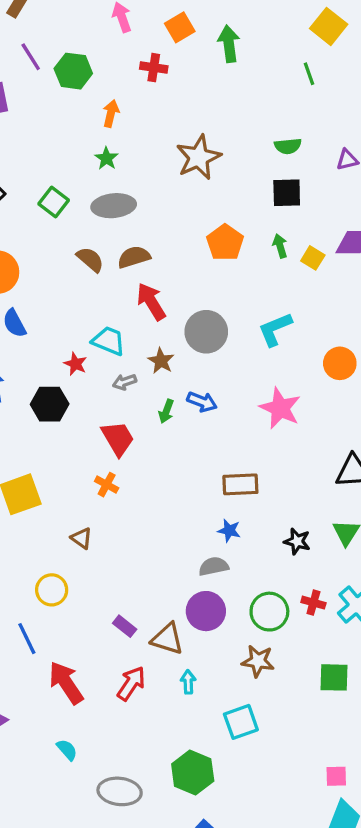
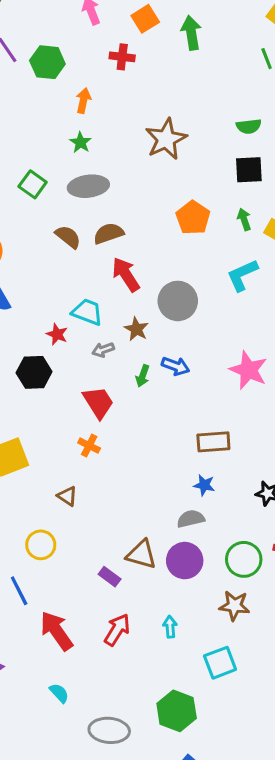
cyan L-shape: (275, 329) -> (242, 275), moved
brown triangle: (167, 639) -> (141, 554), moved

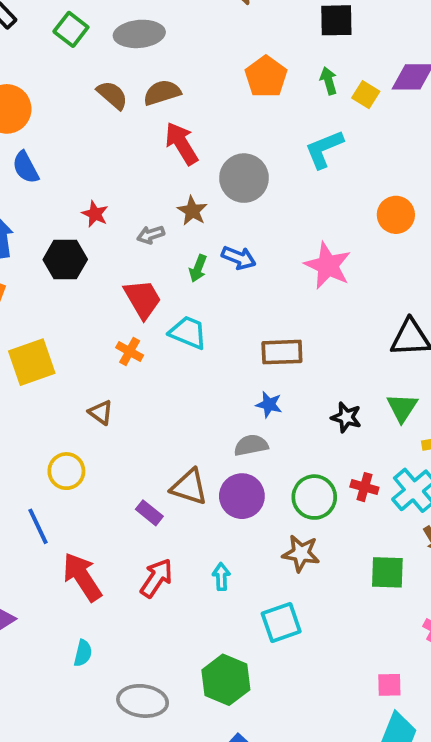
cyan trapezoid: (87, 312) -> (188, 332), moved
cyan semicircle: (59, 693) -> (83, 653), turned 55

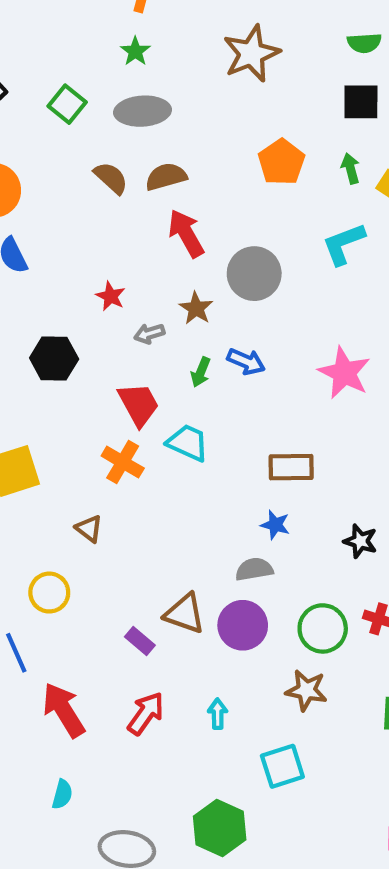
red star: (95, 214) -> (111, 296), moved
orange cross: (130, 351) -> (123, 462), size x1.4

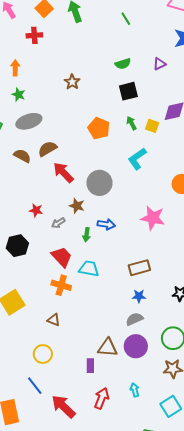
brown star: (251, 54) -> (72, 82), size x0.6
purple rectangle: (140, 641) -> (90, 366), turned 64

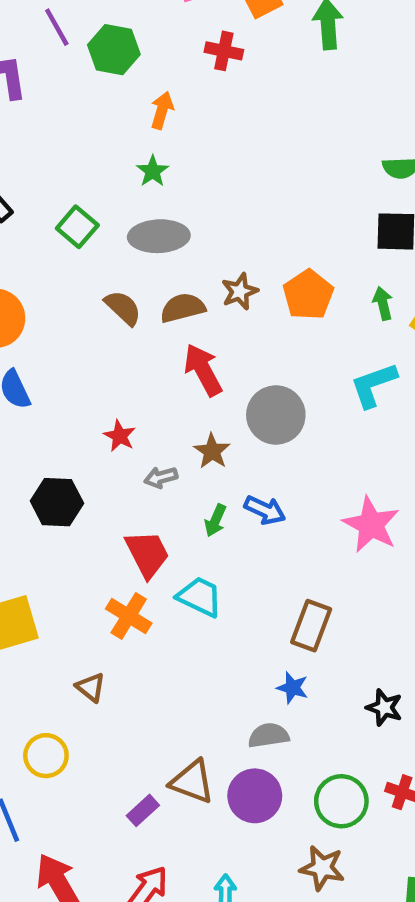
brown star: (72, 82) -> (240, 291), moved
brown rectangle: (139, 268) -> (311, 626), turned -70
purple rectangle: (90, 366) -> (143, 810), turned 32

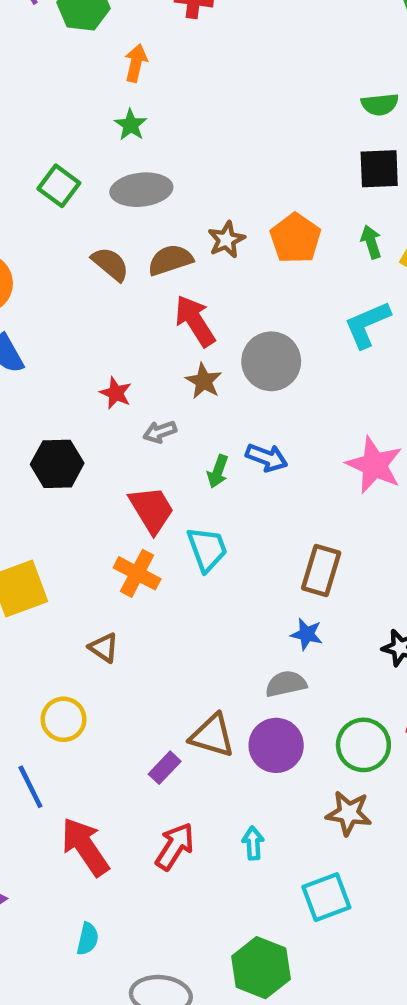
brown star: (212, 451) -> (204, 381), moved
cyan trapezoid: (200, 597) -> (207, 549), turned 48

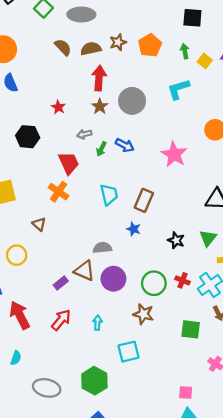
red arrow: (195, 321) -> (99, 78), turned 30
gray arrow: (160, 432) -> (84, 134), moved
cyan trapezoid: (207, 549) -> (109, 195), moved
gray semicircle: (286, 684) -> (102, 248), moved

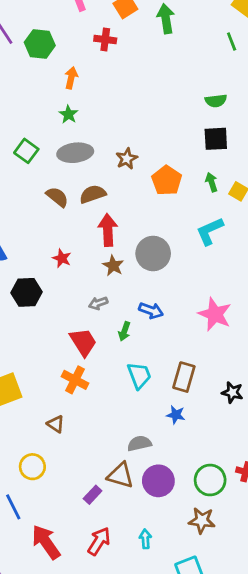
brown star: (118, 42) -> (127, 159), moved
red star: (58, 107) -> (62, 258), moved
black hexagon: (28, 137) -> (27, 292), moved
green arrow: (101, 149) -> (124, 331), moved
black star: (176, 240) -> (232, 392), moved

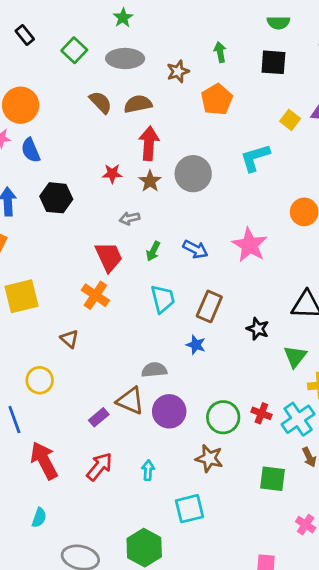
green arrow: (211, 182) -> (220, 52), moved
red star: (62, 258) -> (112, 174), moved, turned -30
blue arrow: (151, 311) -> (195, 249), moved

